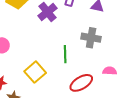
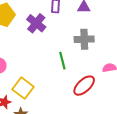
yellow square: (35, 72) -> (23, 88), moved

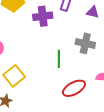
purple cross: (36, 23) -> (43, 16), turned 30

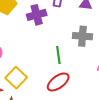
red ellipse: (74, 88) -> (58, 82), moved

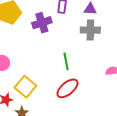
gray cross: (82, 36) -> (90, 30), moved

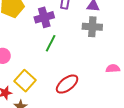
green line: (66, 61) -> (51, 43), moved, turned 36

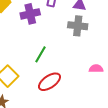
green line: (51, 43) -> (41, 54), moved

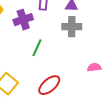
green line: (41, 54) -> (37, 48), moved

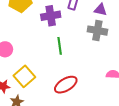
green line: (37, 48) -> (60, 46), turned -42

